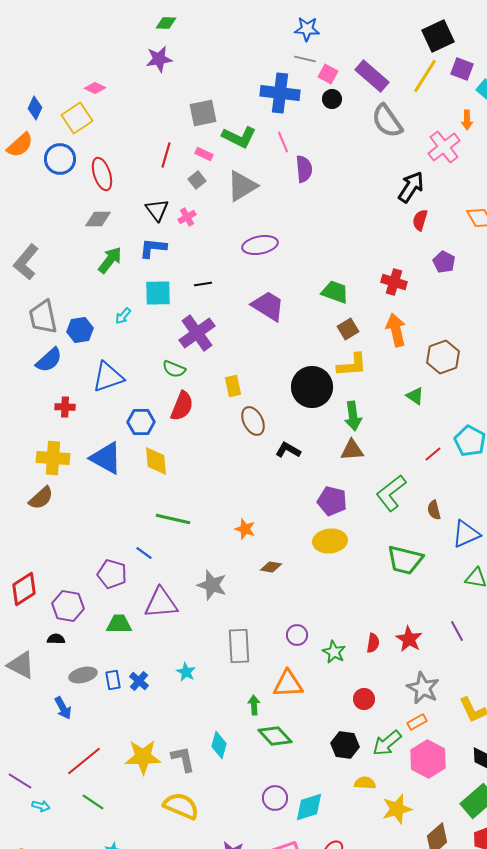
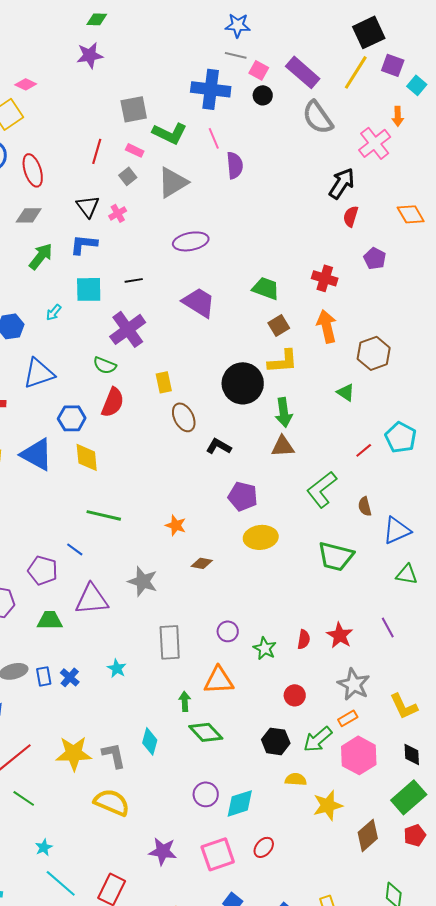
purple pentagon: (332, 501) -> (243, 496), moved

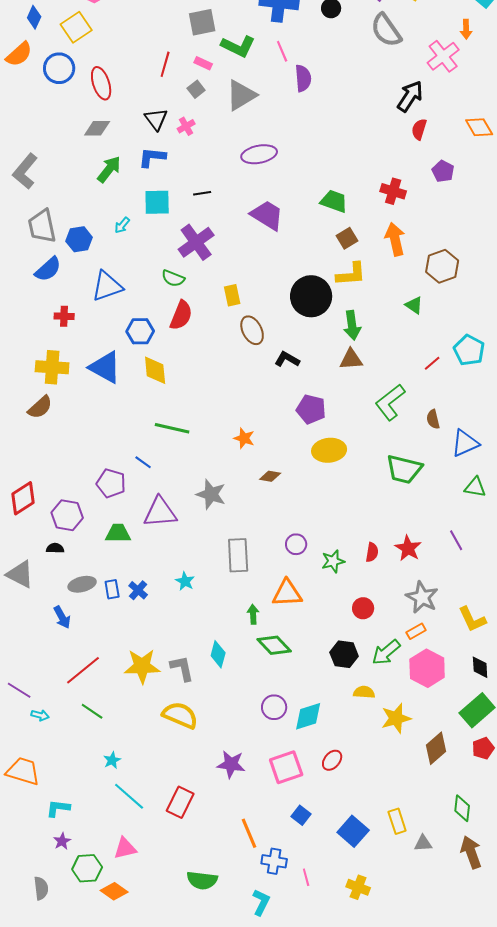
green star: (265, 648) -> (333, 561), turned 30

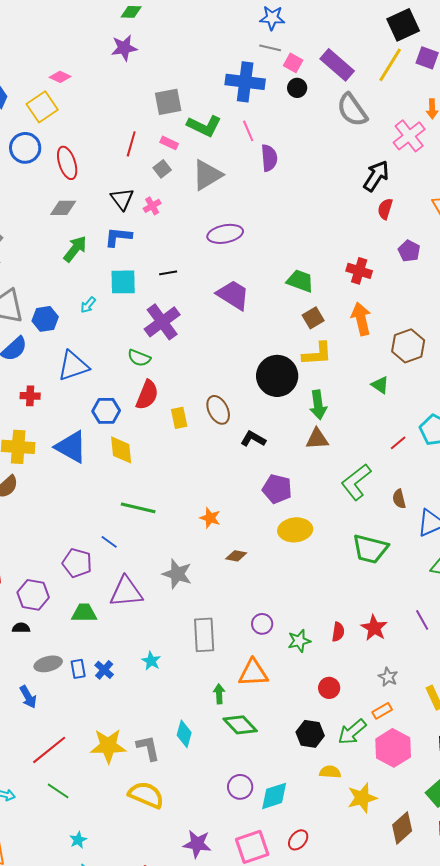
yellow rectangle: (232, 295) -> (179, 418), moved
gray star: (422, 597) -> (388, 677), size x0.6

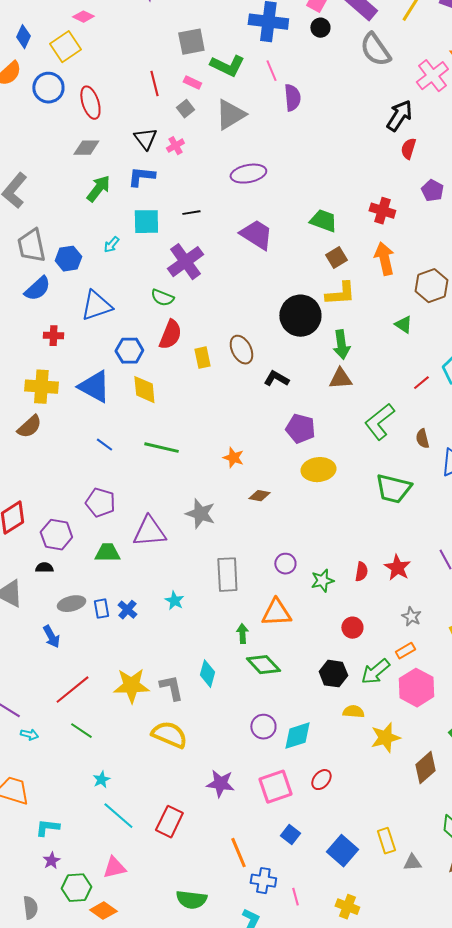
red line: (131, 144) -> (154, 84), turned -30
blue line: (109, 542) -> (104, 445), moved

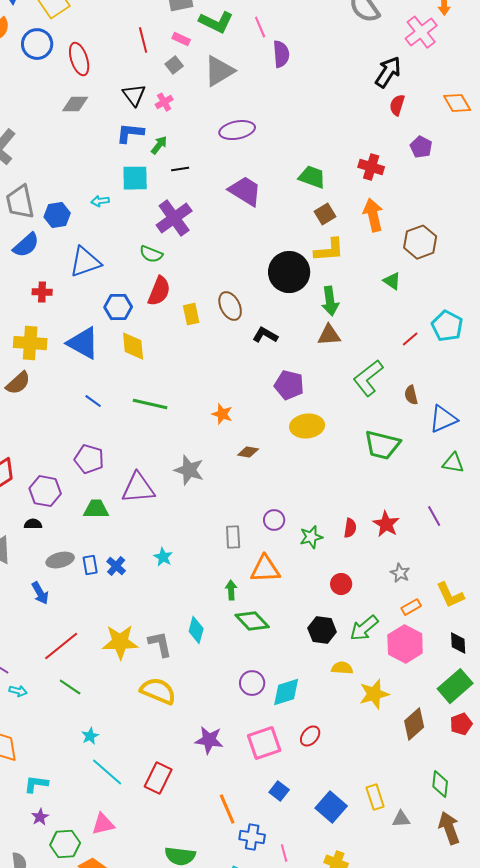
green arrow: (98, 189) -> (159, 145), moved, size x0.7
cyan arrow: (111, 245) -> (100, 201), turned 42
gray rectangle: (227, 575) -> (233, 537), moved, size x0.7
orange rectangle: (405, 651) -> (411, 607), moved

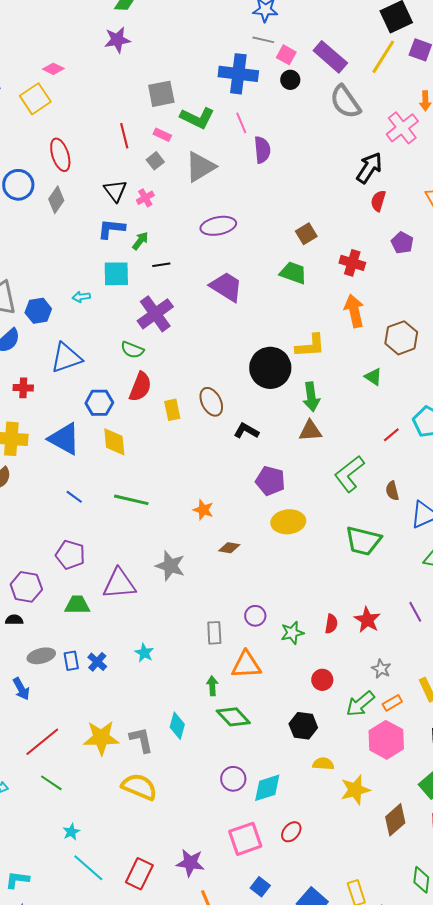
blue circle: (37, 44) -> (18, 185), moved
gray diamond: (75, 104) -> (56, 200), turned -56
brown square: (325, 214) -> (306, 234), moved
green arrow: (364, 628) -> (360, 704), moved
purple star: (209, 740) -> (190, 863), moved

